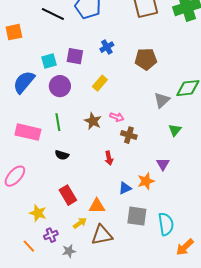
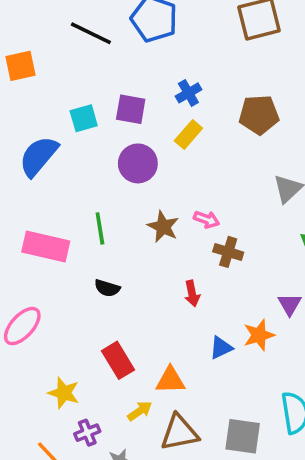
yellow rectangle: (100, 83) -> (188, 135), moved
purple circle: (60, 86) -> (138, 163), moved
gray square: (137, 216) -> (243, 436), moved

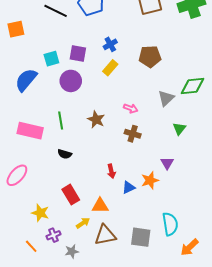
purple circle: (138, 163) -> (71, 81), moved
pink arrow: (207, 219) -> (131, 108), moved
red arrow: (192, 294) -> (111, 171), moved

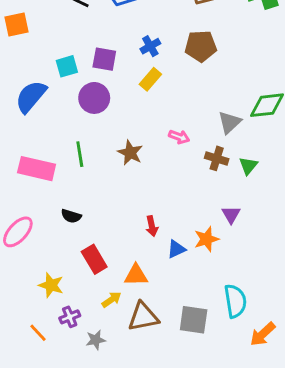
brown pentagon: (150, 57) -> (201, 46), moved
brown cross: (133, 134) -> (217, 158), moved
black semicircle: (65, 154) -> (71, 216), moved

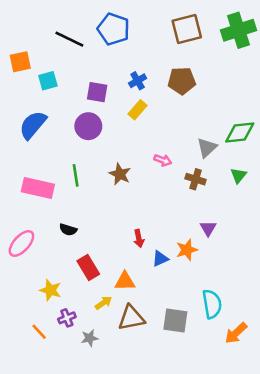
cyan square: (67, 66) -> (48, 81), moved
green triangle: (248, 166) -> (238, 175), moved

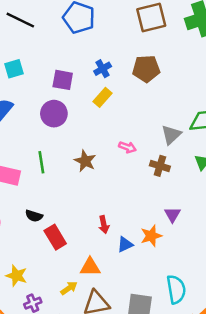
black line: (69, 39) -> (20, 20), moved
red rectangle: (88, 267) -> (55, 237), moved

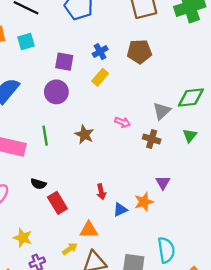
cyan square: (14, 69) -> (26, 41), moved

